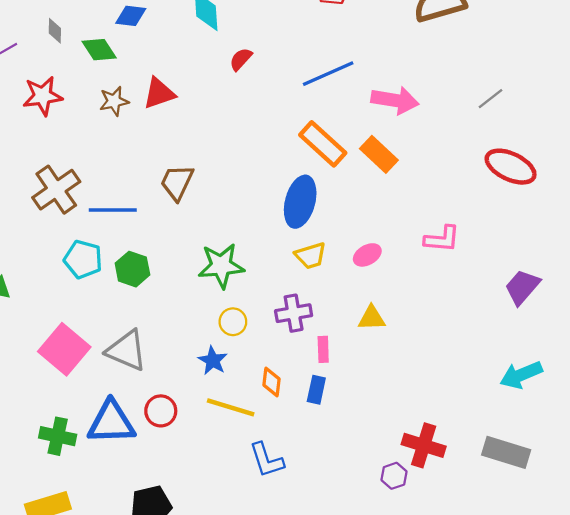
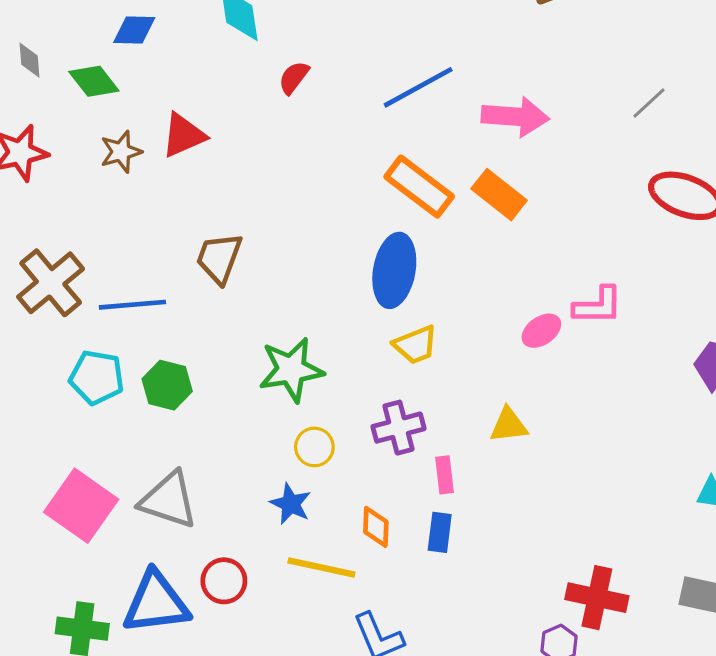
pink ellipse: (367, 255) -> (541, 331), moved

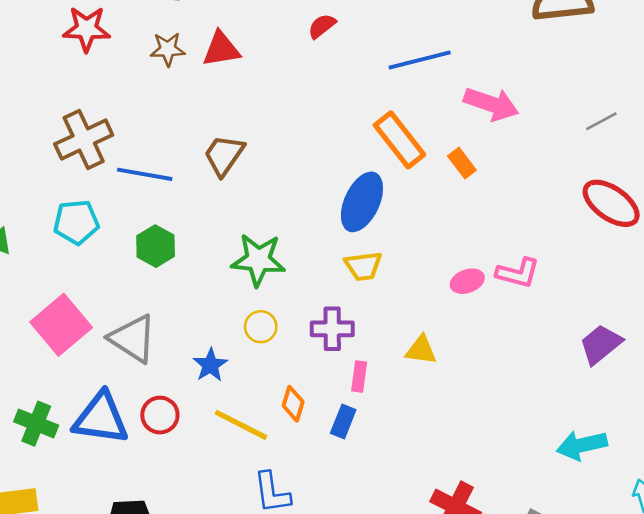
orange rectangle: (499, 195) -> (462, 163), size x0.7
cyan pentagon: (97, 377) -> (76, 222), moved, turned -30
blue star: (291, 504) -> (210, 365), moved

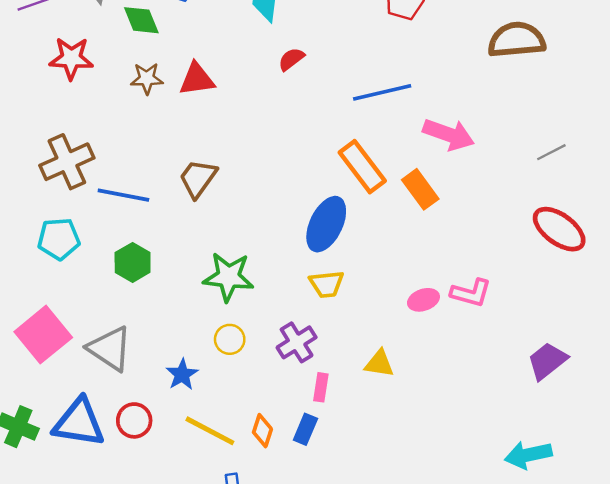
orange rectangle: (462, 163) -> (420, 189), size x1.4
purple cross: (332, 329) -> (297, 342), turned -33
orange diamond: (293, 404) -> (262, 431), moved

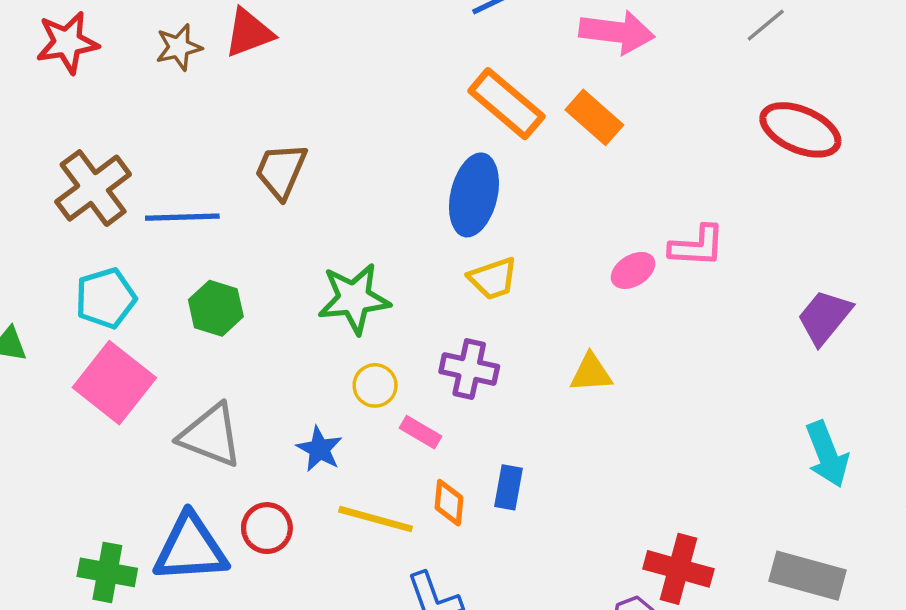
pink square: (43, 335) -> (114, 383), moved
purple cross: (297, 342) -> (469, 369), turned -33
pink rectangle: (321, 387) -> (421, 432), moved, turned -56
cyan arrow: (528, 455) -> (827, 454), turned -87

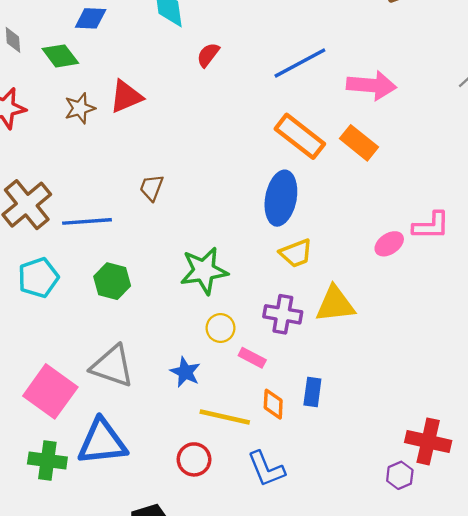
brown trapezoid: (281, 171) -> (152, 188), size x0.7
yellow triangle: (591, 373) -> (335, 304), moved, size x1.4
pink square: (114, 383) -> (50, 391), moved
red circle: (267, 528) -> (194, 459), moved

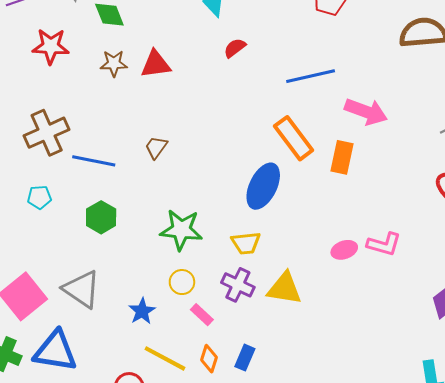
orange rectangle: (359, 143) -> (342, 157), turned 48
yellow trapezoid: (296, 253) -> (246, 243), moved
cyan pentagon: (38, 278) -> (39, 197), size x0.7

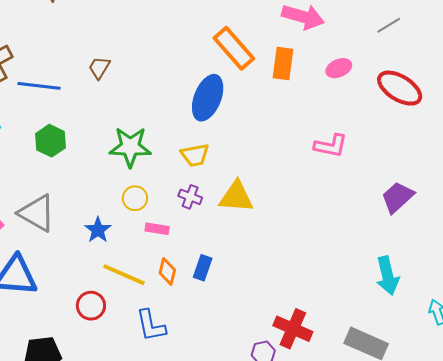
pink ellipse: (344, 250) -> (339, 68), moved
purple cross: (238, 285) -> (190, 197), size x0.7
pink rectangle: (202, 315) -> (157, 229), turned -30

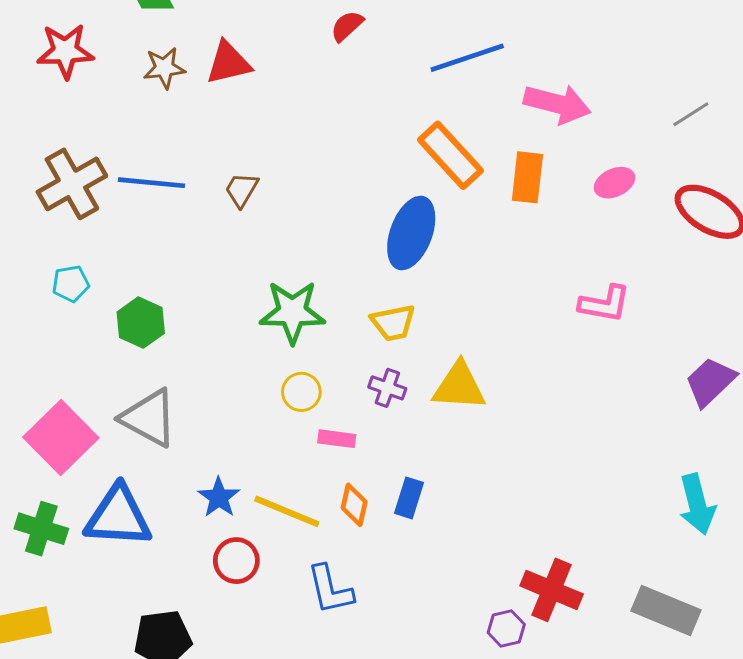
blue line: (39, 86) -> (151, 183), moved
green hexagon: (51, 141) -> (141, 323), moved
blue star: (98, 230) -> (219, 497), moved

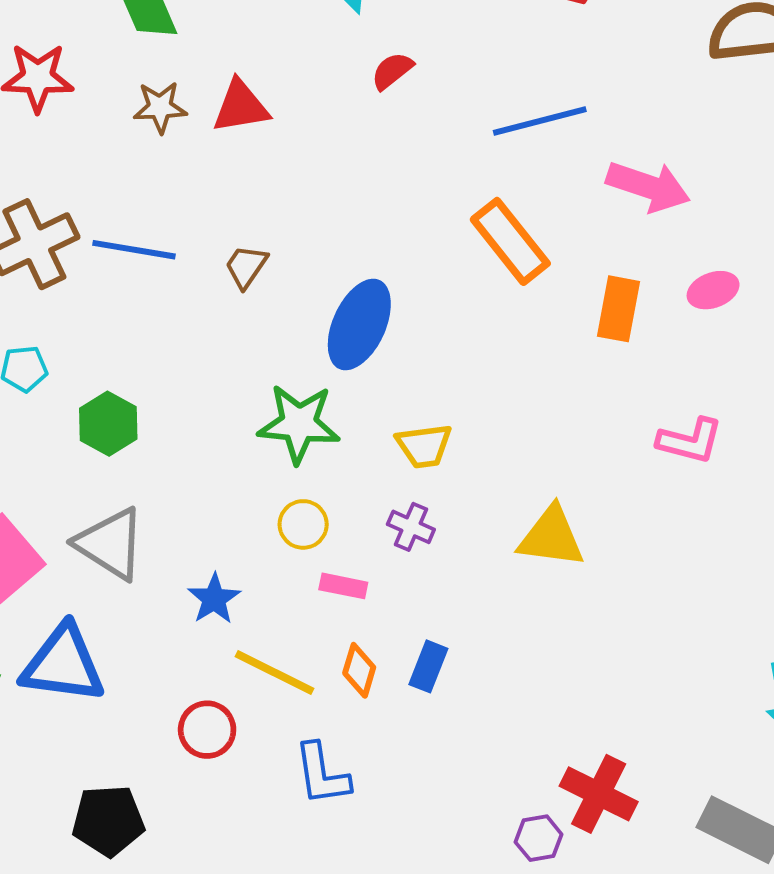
orange rectangle: (527, 177) -> (619, 309), moved
blue ellipse: (411, 233) -> (359, 324), moved
yellow triangle: (459, 386) -> (551, 537), moved
blue star: (219, 497) -> (214, 599), moved

